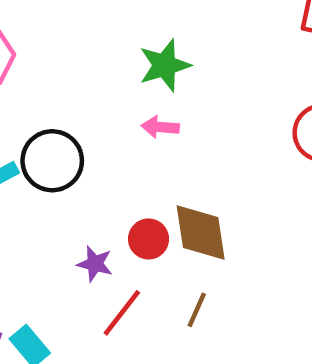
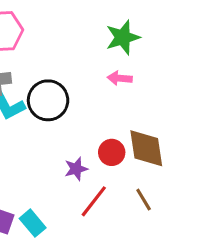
purple star: (95, 264) -> (76, 169), turned -30
brown line: (197, 310) -> (144, 200), turned -55

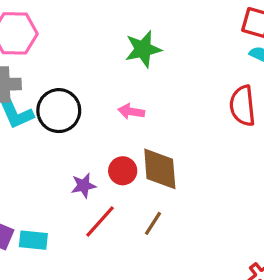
pink arrow: (120, 78) -> (131, 112), moved
brown line: (144, 200) -> (153, 223), turned 60
cyan rectangle: (33, 223) -> (33, 240), turned -48

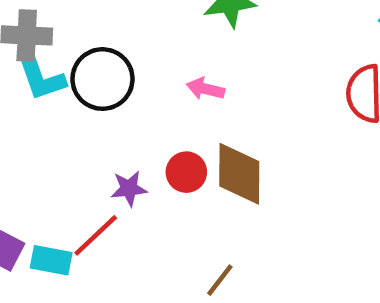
red line: (100, 222) -> (96, 235), moved
brown line: (153, 223) -> (220, 280), moved

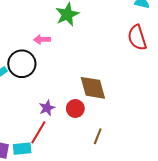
pink arrow: (205, 89) -> (42, 40), moved
red circle: (186, 172) -> (75, 109), moved

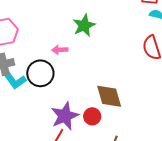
purple star: (47, 108) -> (65, 116), size x1.8

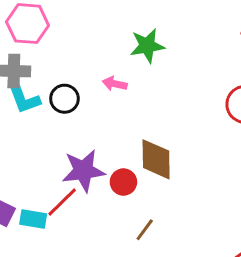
pink arrow: (60, 50) -> (115, 84), moved
black circle: (40, 73) -> (64, 99), size x0.7

